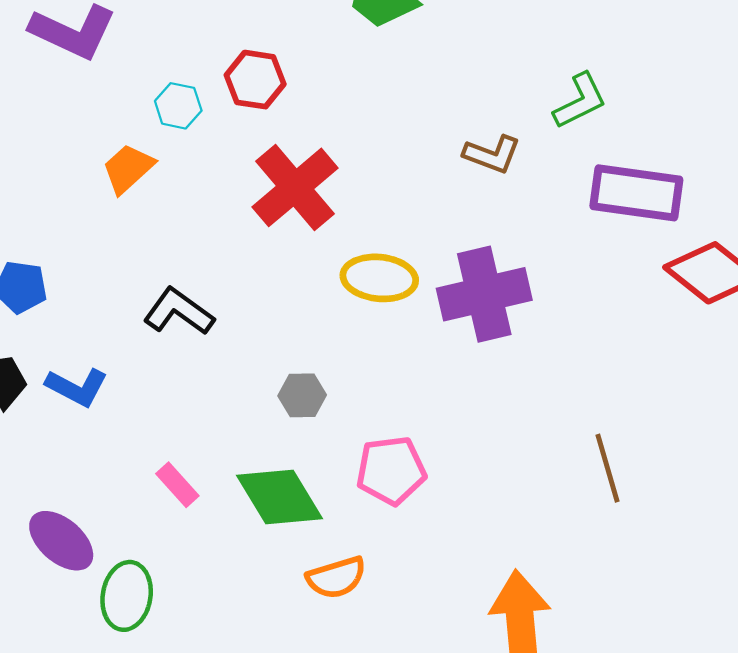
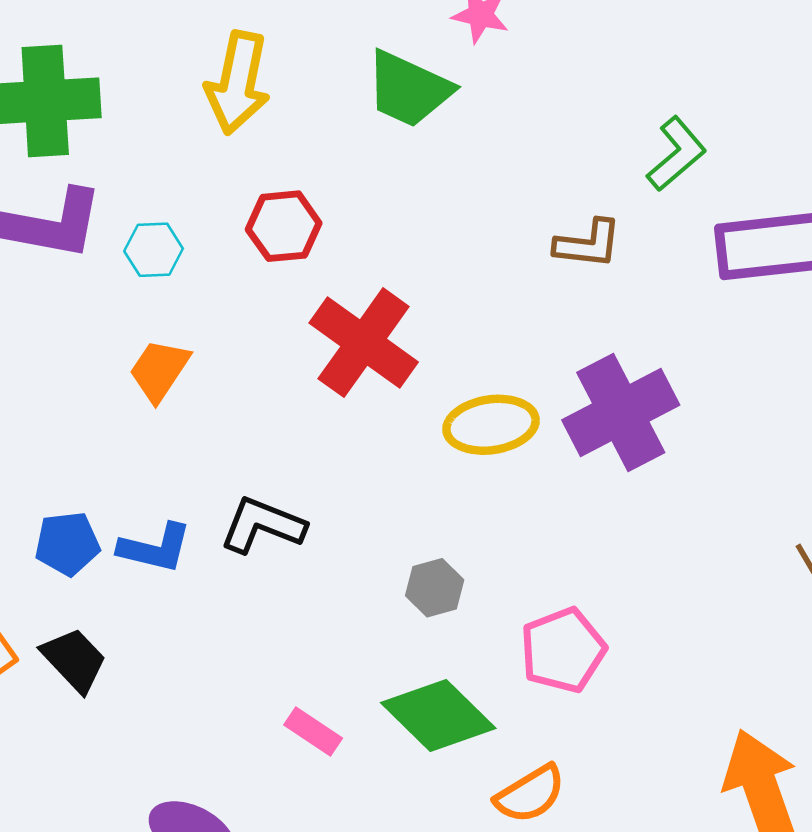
cyan hexagon: (178, 106) -> (154, 250), moved
blue L-shape: (77, 387) -> (155, 548), moved

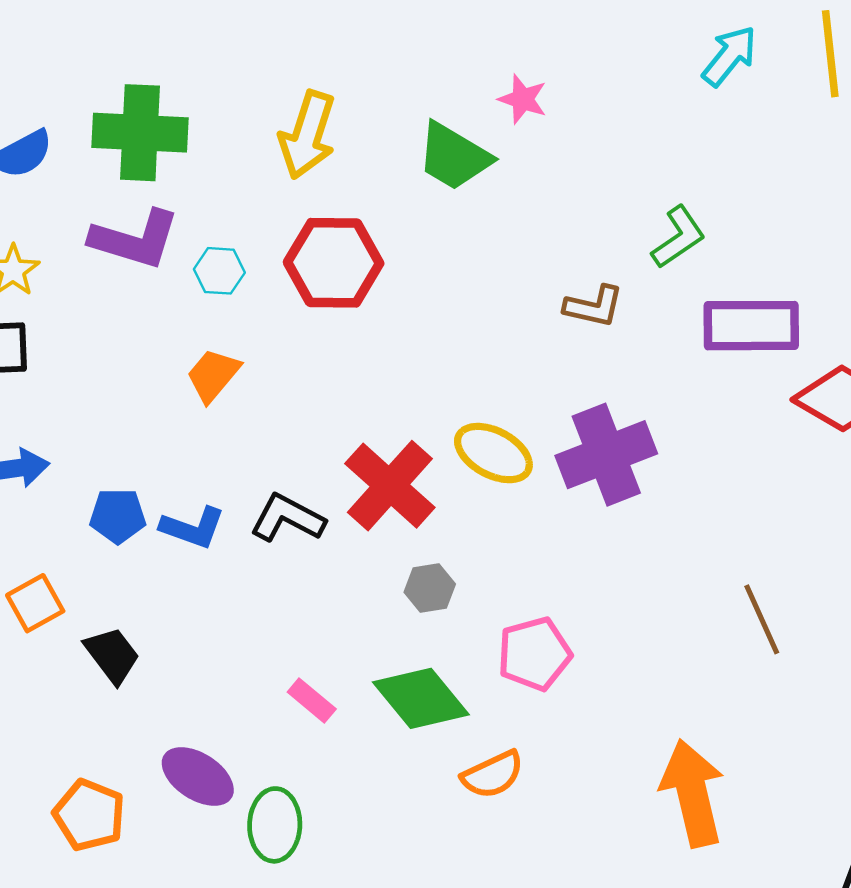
red hexagon: (284, 226) -> (334, 263), size x1.5
red cross: (364, 343) -> (390, 486), moved
yellow ellipse: (491, 425) -> (493, 453), turned 30
black trapezoid: (74, 660) -> (112, 655), moved

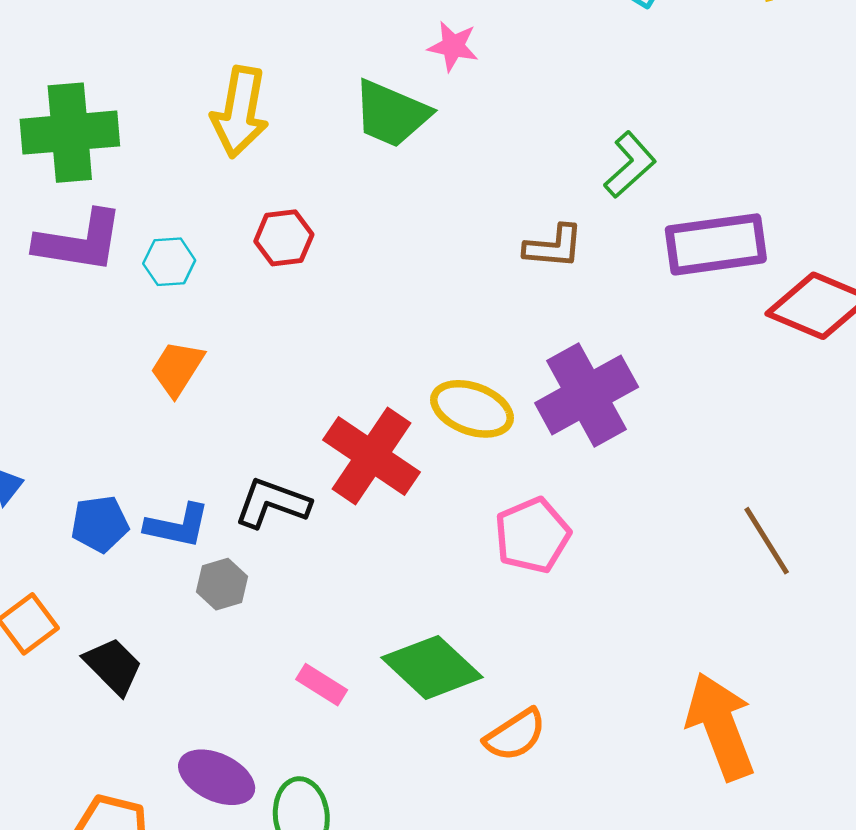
red hexagon: (334, 263) -> (284, 238), size x0.6
gray hexagon: (430, 588) -> (222, 584), moved
pink pentagon: (534, 654) -> (532, 535), moved

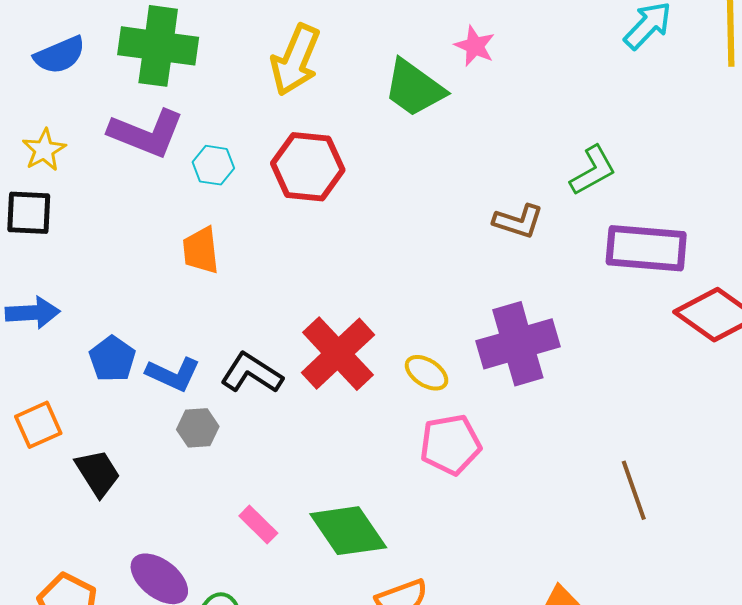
red hexagon: (284, 238) -> (308, 167), size x1.5
orange trapezoid: (177, 368) -> (201, 250), turned -51
yellow ellipse: (472, 409) -> (427, 373), moved, size x0.7
blue pentagon: (100, 524) -> (112, 359), turned 30

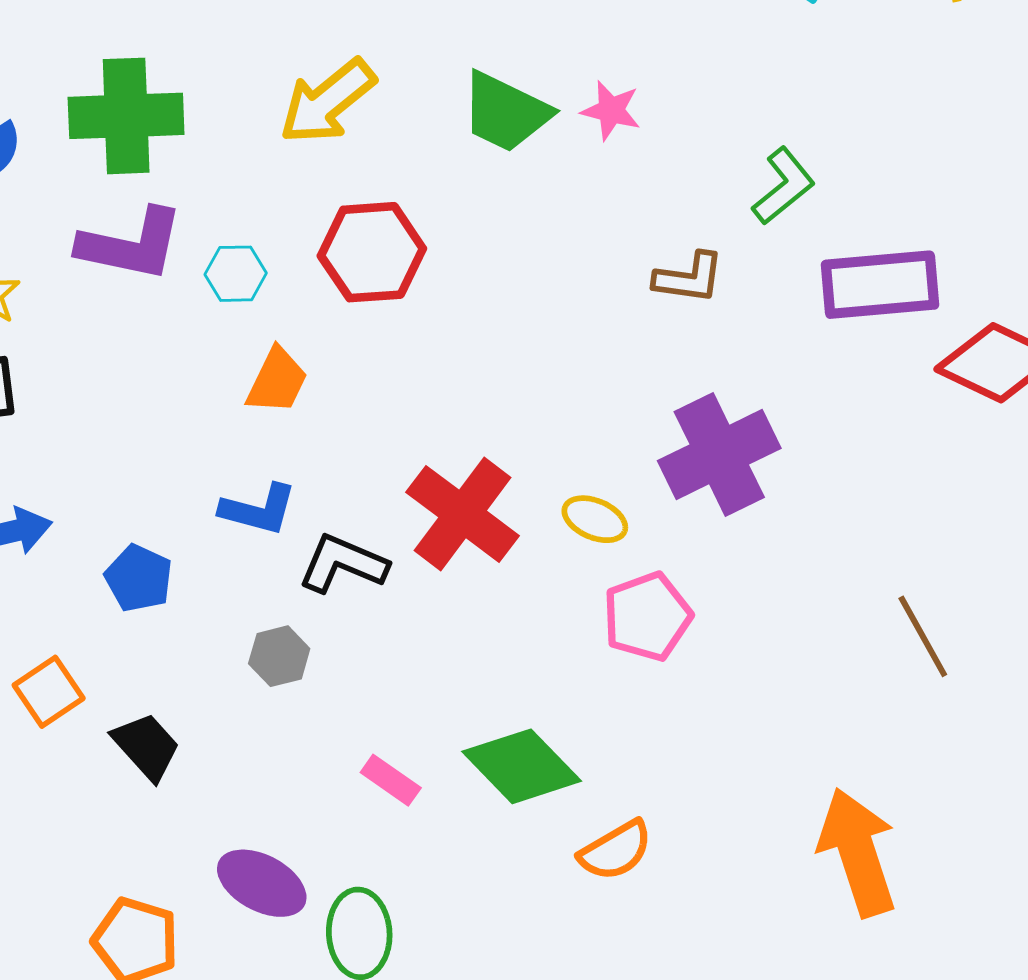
pink star: (475, 46) -> (611, 110), moved
yellow arrow: (295, 60) -> (327, 101), turned 38
orange trapezoid: (201, 250) -> (277, 381), moved, turned -138
blue L-shape: (173, 374) -> (258, 510), moved

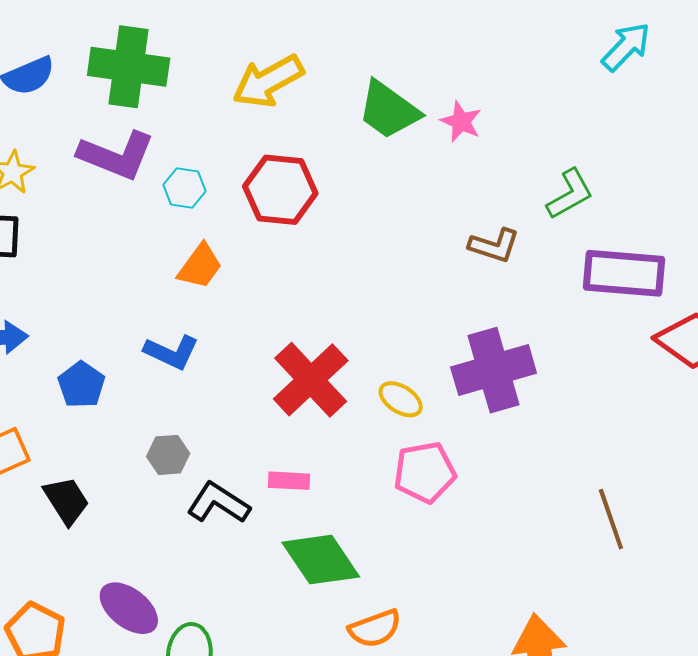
black L-shape: (343, 564) -> (218, 503), moved
pink rectangle: (391, 780) -> (289, 481), moved, turned -42

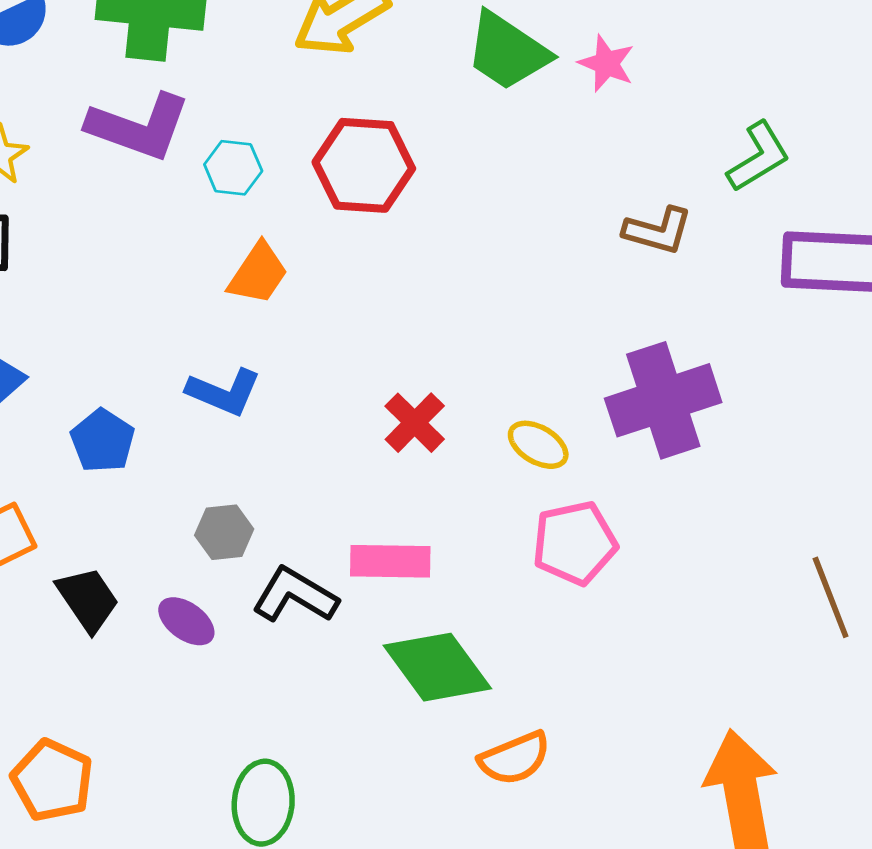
red cross: (311, 380) -> (415, 423), size x0.6
pink rectangle: (289, 481) -> (390, 561), size x1.4
purple ellipse: (129, 608) -> (186, 621), moved, size x0.7

